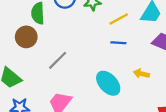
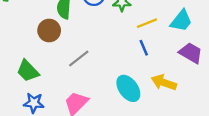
blue line: (118, 43) -> (144, 48), turned 56
yellow arrow: (141, 74) -> (164, 83), size x1.5

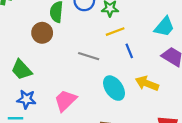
yellow line: (147, 23) -> (115, 32), moved
gray line: (79, 59) -> (89, 56), moved, turned 54

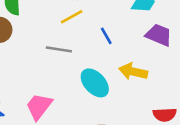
yellow line: (115, 32) -> (72, 17), moved

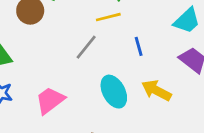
gray line: (59, 49) -> (86, 47), turned -75

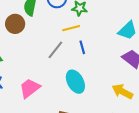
blue line: (139, 46) -> (82, 47), moved
yellow arrow: (156, 90) -> (122, 92), moved

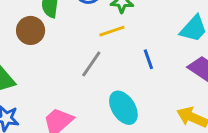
blue line: (82, 47) -> (148, 59), moved

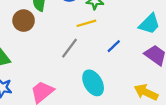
blue line: (148, 59) -> (114, 46), turned 64

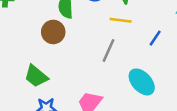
yellow line: (86, 23) -> (121, 20), turned 36

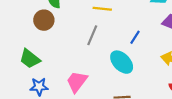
blue line: (155, 38) -> (135, 37), moved

